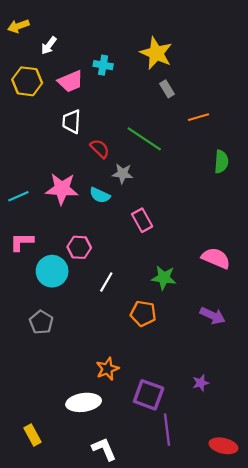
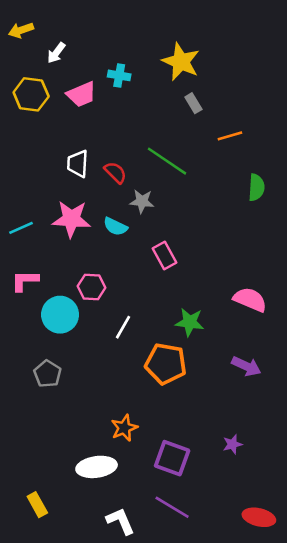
white trapezoid: (72, 121) -> (78, 164), moved
orange pentagon: (143, 313) -> (166, 364), size x1.4
purple line: (167, 430) -> (172, 507), moved, turned -52

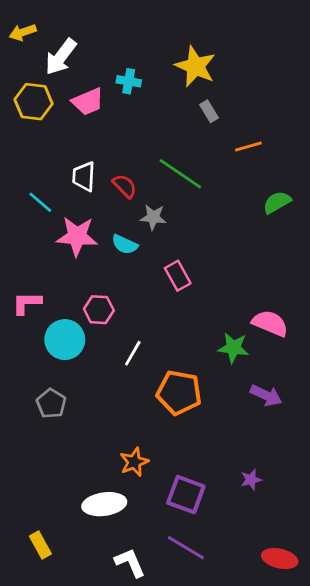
white arrow: (56, 53) -> (61, 57), size x1.6
green semicircle: (256, 188) -> (277, 202), turned -124
cyan line: (21, 228) -> (40, 202), moved, turned 65
green star: (190, 322) -> (233, 348), moved

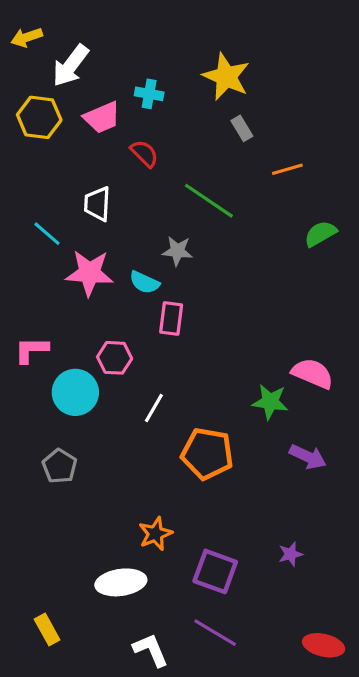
red semicircle: (125, 186) -> (144, 154), moved
pink rectangle: (178, 276) -> (171, 319), moved, turned 36

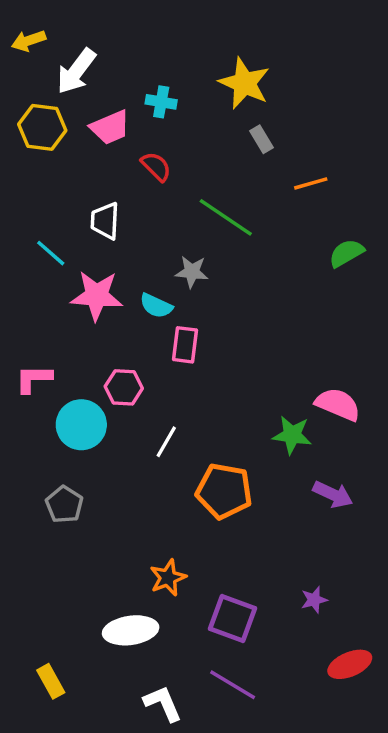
red ellipse: (324, 645) -> (350, 664), moved, turned -36

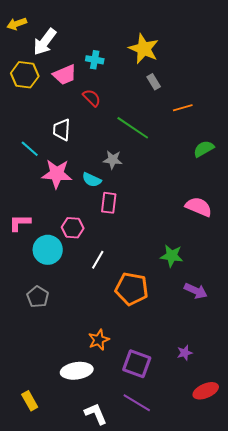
pink semicircle: (338, 404) -> (199, 207), moved

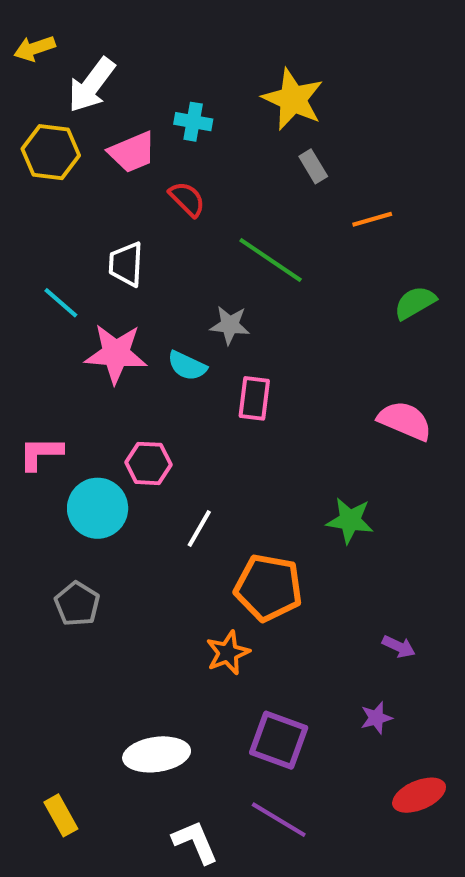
pink rectangle: (109, 203) -> (254, 398), moved
purple arrow: (196, 291) -> (399, 647), moved, size x0.7
orange star: (99, 340) -> (228, 653), moved

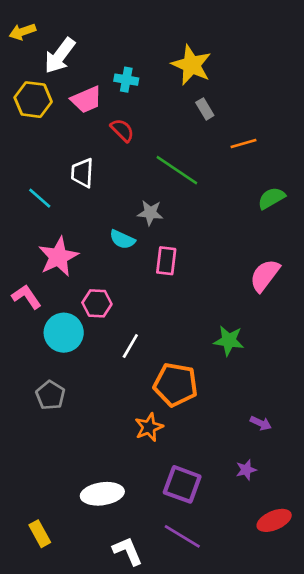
pink star: (116, 354) -> (58, 257), moved, turned -30
pink semicircle: (405, 421) -> (265, 275), turned -76
pink L-shape: (41, 453) -> (26, 297), turned 56

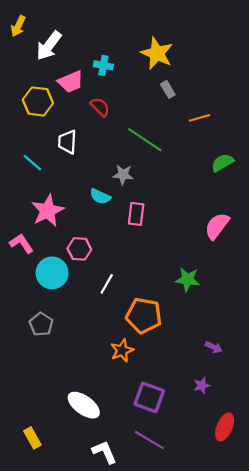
yellow arrow: (22, 32) -> (18, 26), turned -45
yellow hexagon: (33, 100) -> (38, 101), moved
white ellipse: (102, 494) -> (84, 405), turned 44
red ellipse: (274, 520) -> (225, 427), turned -44

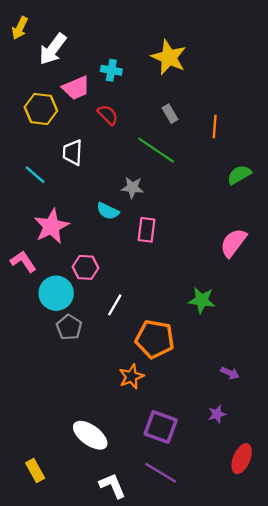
gray rectangle: (168, 89) -> (170, 114), moved
orange line: (200, 118) -> (215, 127), turned -70
gray pentagon: (41, 324) -> (69, 327), moved

